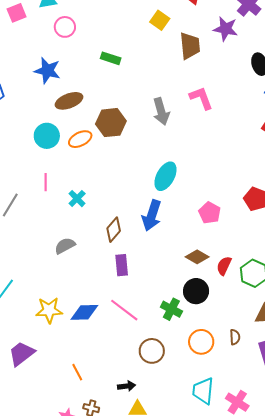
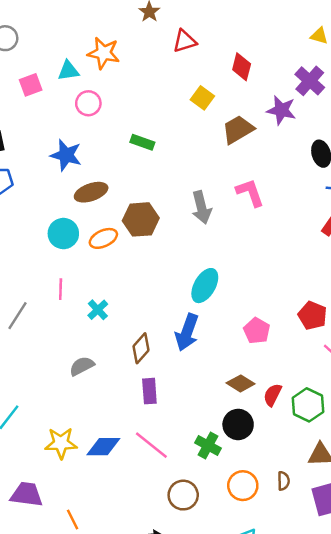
brown trapezoid: (190, 46) -> (238, 130), turned -116
purple trapezoid: (22, 354) -> (27, 494), turned 44
orange line: (77, 372) -> (73, 520), moved

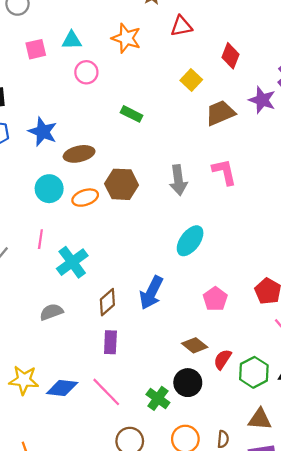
orange star: (104, 53) -> (126, 38), moved
blue star: (66, 155) -> (43, 132), moved
cyan ellipse: (205, 286) -> (190, 241), moved
cyan cross: (98, 310) -> (72, 262), size x1.6

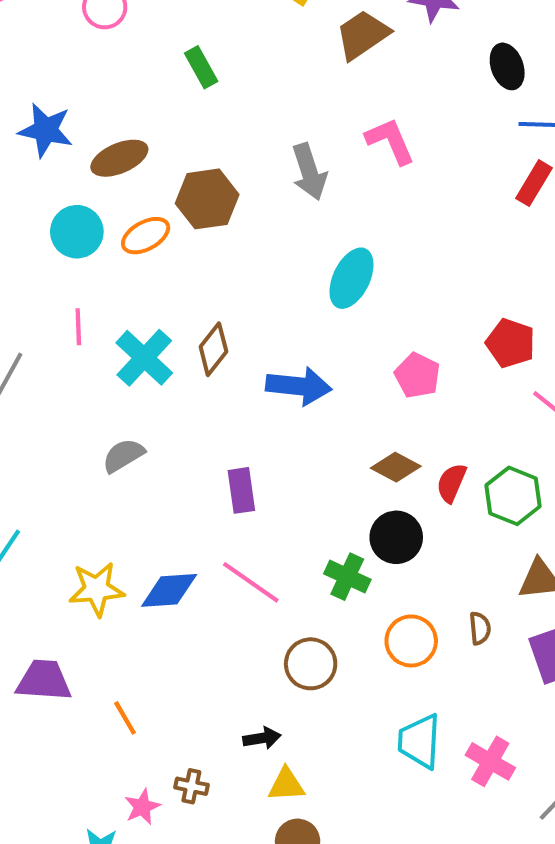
green rectangle: (131, 114) -> (201, 67), turned 45
blue arrow: (151, 293) -> (299, 386), turned -100
brown diamond: (107, 302) -> (213, 349), moved

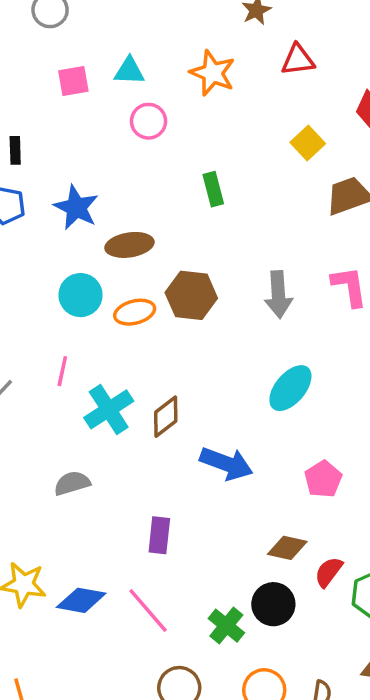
brown diamond: (396, 467) -> (287, 548), turned -30

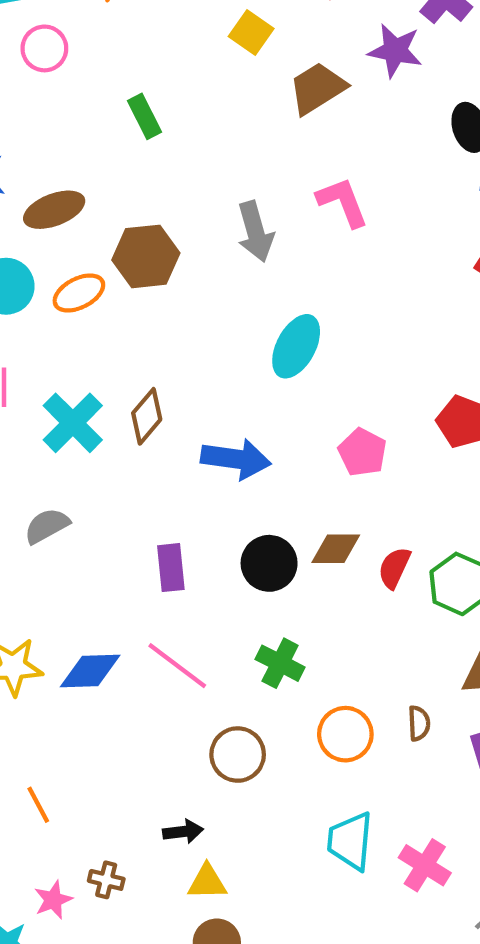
black circle: (273, 604) -> (269, 563), moved

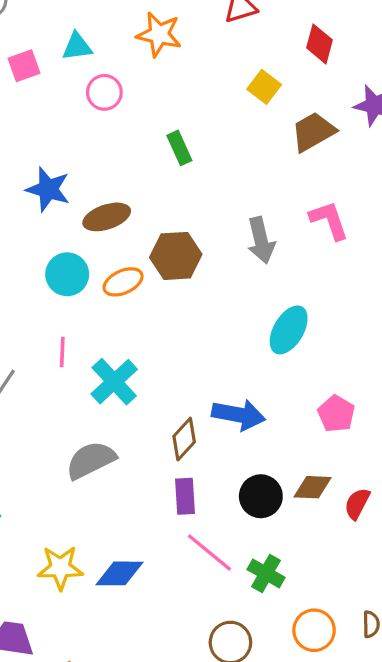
brown diamond: (147, 416) -> (184, 439), moved
gray semicircle: (47, 526) -> (91, 460), size x1.4
pink line: (177, 666) -> (209, 552), moved

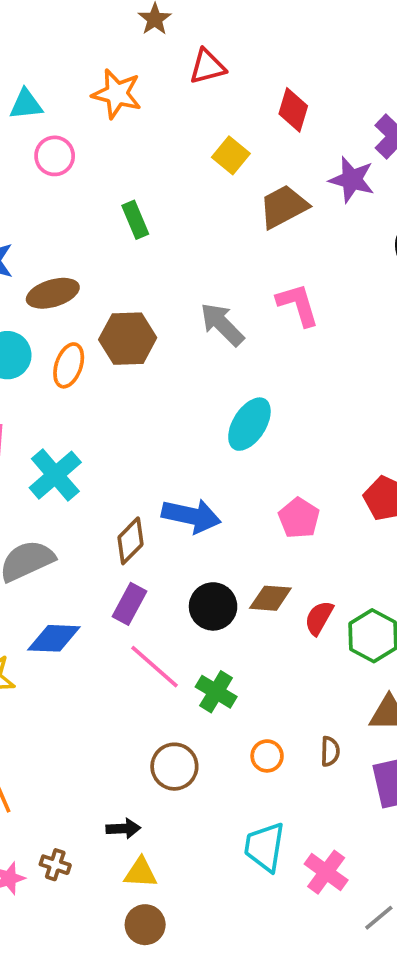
gray arrow: (261, 240) -> (222, 324), turned 147
orange ellipse: (123, 282) -> (69, 365), turned -48
purple rectangle: (185, 496) -> (129, 604), turned 30
blue diamond: (119, 573) -> (54, 638), moved
orange circle: (314, 630) -> (267, 756), size x0.7

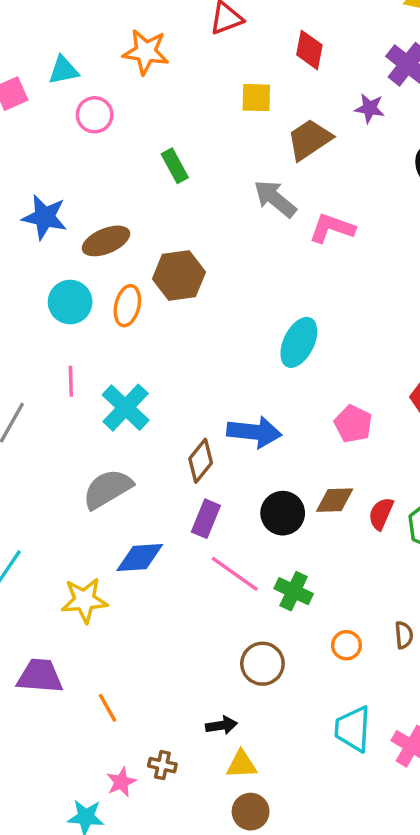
yellow square: (231, 155) -> (256, 98), turned -32
purple star: (352, 180) -> (370, 108), size x0.7
pink L-shape: (298, 305) -> (332, 228), turned -48
gray arrow: (222, 324) -> (275, 199), moved

